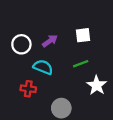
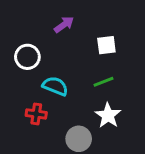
purple arrow: (50, 41) -> (64, 25), moved
white star: (97, 85) -> (108, 115), moved

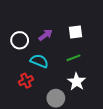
purple arrow: (64, 25) -> (46, 35), moved
red cross: (36, 114) -> (26, 81), turned -32

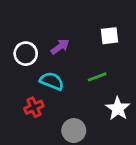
white square: (75, 32) -> (109, 36), moved
white star: (77, 82) -> (118, 109), moved

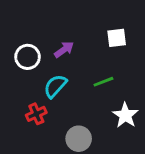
cyan semicircle: (52, 81) -> (55, 86), turned -70

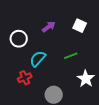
white square: (117, 38) -> (80, 26), turned 32
purple arrow: (64, 50) -> (49, 27), moved

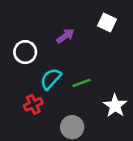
white square: (80, 26) -> (107, 23), moved
green line: (71, 56) -> (82, 83), moved

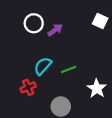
white square: (107, 23) -> (100, 21), moved
white circle: (25, 52) -> (34, 23), moved

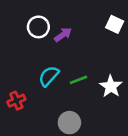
red cross: (28, 87) -> (16, 101), moved
white star: (97, 89) -> (111, 86), moved

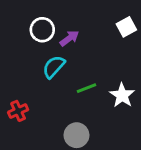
white square: (115, 24) -> (126, 27), turned 36
cyan semicircle: (49, 76) -> (54, 67), moved

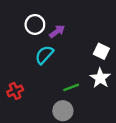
white square: (126, 27) -> (101, 51), moved, turned -35
green line: (86, 88) -> (71, 87), moved

